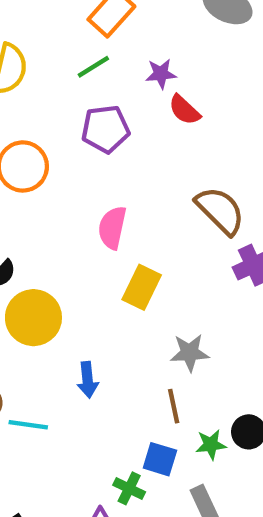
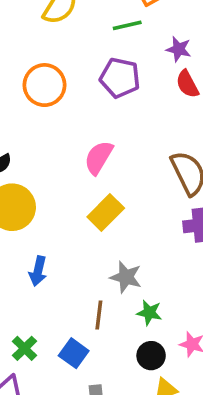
green star: (211, 445) -> (149, 313), moved
green cross: (129, 488) -> (25, 348), moved

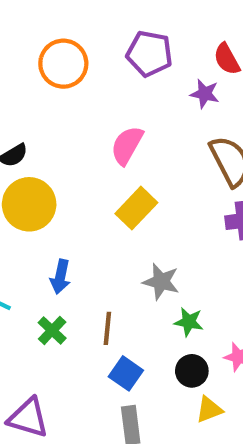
purple star: (179, 49) -> (205, 94), moved
brown line: (99, 315) -> (107, 328), moved
green cross: (25, 348) -> (52, 330), moved
blue square: (74, 353) -> (126, 373), moved

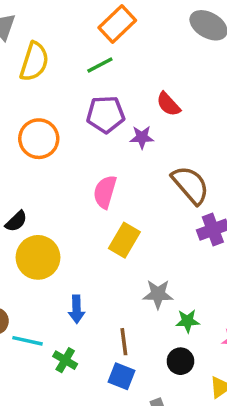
purple star: (205, 94) -> (142, 137), moved
green cross: (52, 330) -> (65, 360), moved
black circle: (192, 371) -> (180, 361), moved
blue square: (126, 373) -> (122, 376), moved

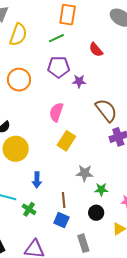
orange rectangle: (117, 24) -> (68, 15), turned -40
red semicircle: (168, 104) -> (96, 50), moved

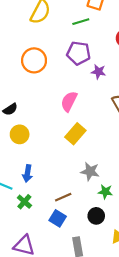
yellow circle: (16, 149) -> (20, 134), size x0.7
blue arrow: (37, 180) -> (27, 174), moved
brown line: (64, 200) -> (63, 197), turned 63

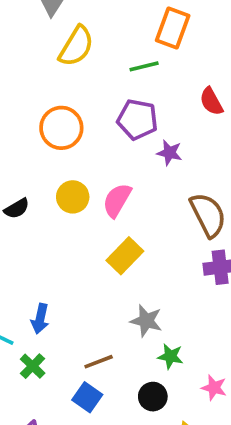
yellow circle: (20, 134) -> (73, 197), moved

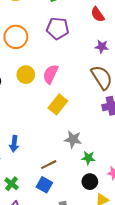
purple star: (169, 153) -> (102, 47), moved
green cross: (33, 366) -> (12, 184), moved
black circle: (153, 397) -> (90, 182), moved

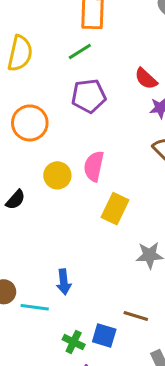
red semicircle: (98, 14) -> (146, 79), moved
brown line: (49, 165) -> (136, 316), moved, turned 56
blue square: (44, 185) -> (104, 335), moved

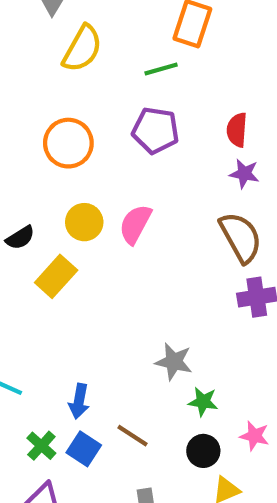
red semicircle: (146, 79) -> (237, 130), turned 35
yellow rectangle: (115, 209) -> (56, 276), moved
blue arrow: (64, 282) -> (79, 401), moved

